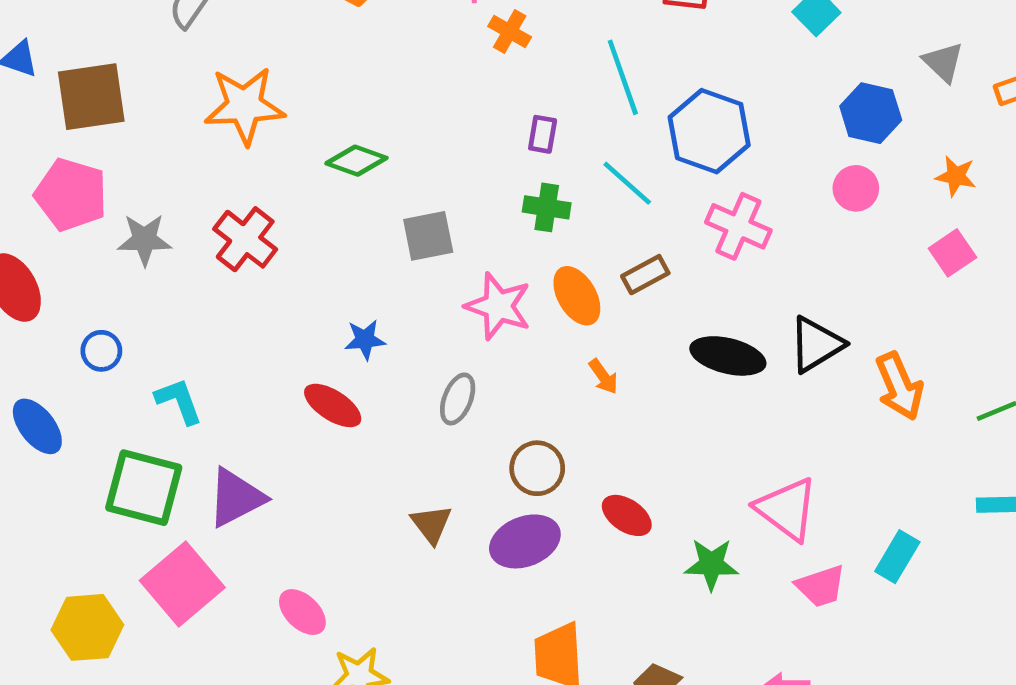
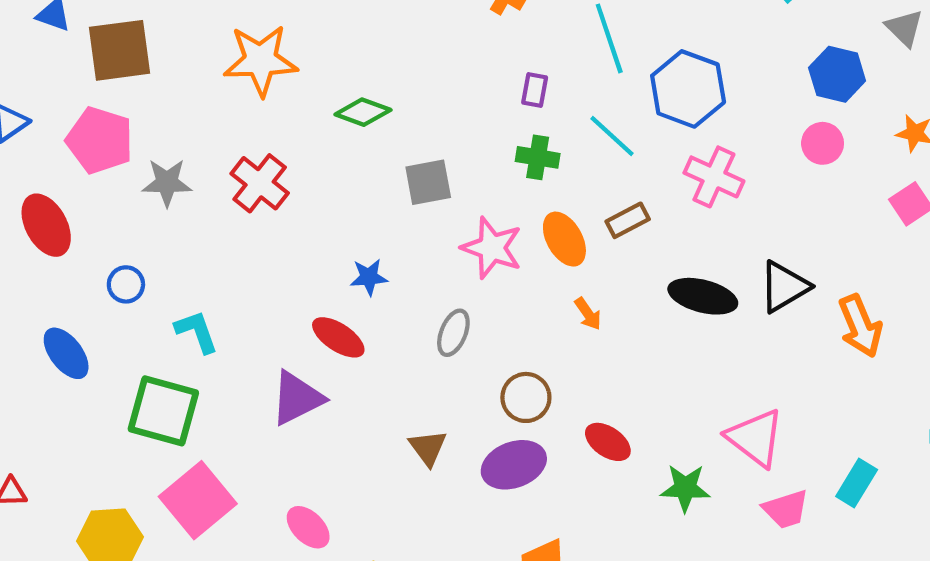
purple triangle: (236, 498) -> (297, 398), moved

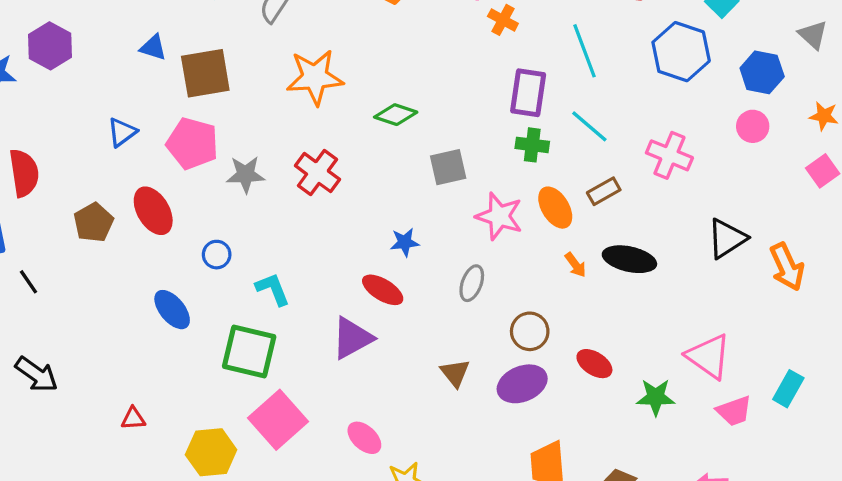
blue hexagon: (688, 89) -> (681, 52), moved
purple rectangle: (535, 90) -> (528, 93), size x1.8
black ellipse: (703, 296) -> (629, 259), moved

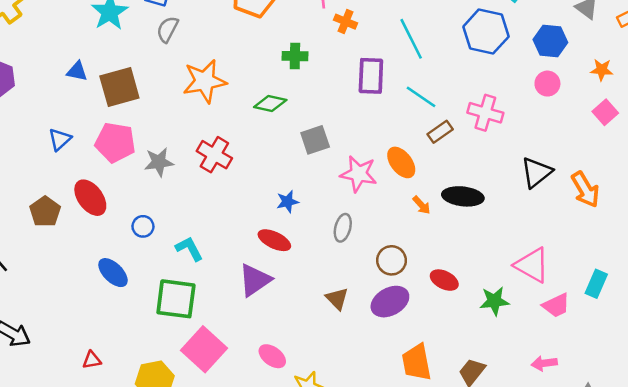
green cross: (532, 145) -> (295, 56), moved
brown rectangle: (604, 191) -> (440, 132), moved

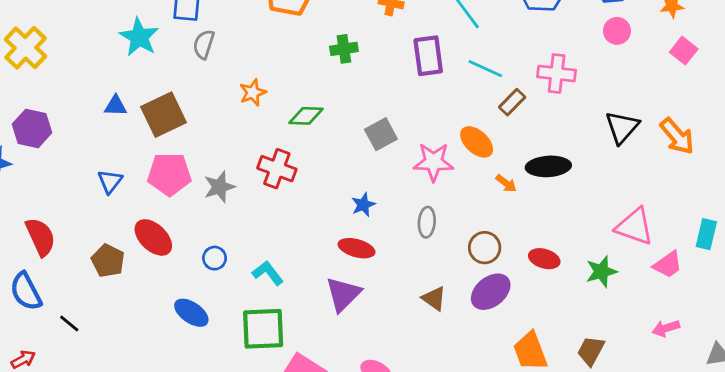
orange star: (205, 81) -> (253, 92), size x0.6
green diamond: (270, 104) -> (306, 116), moved

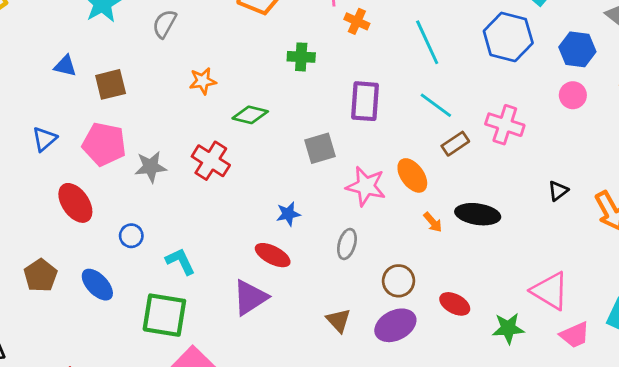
purple rectangle: (428, 56) -> (365, 101), moved
brown square: (164, 115) -> (111, 84), size x0.7
black triangle: (622, 127) -> (558, 191), size x0.6
brown pentagon: (108, 261) -> (41, 275), moved

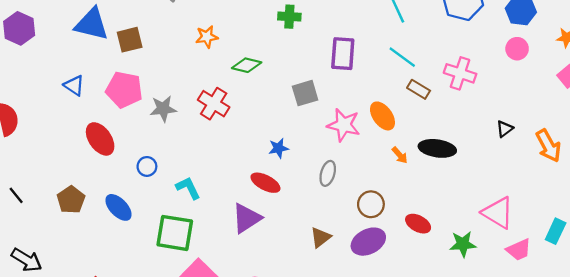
blue triangle: (65, 66) -> (92, 24), size x1.8
blue triangle: (44, 139) -> (74, 85), turned -45
brown rectangle: (455, 144) -> (419, 89), turned 65
brown triangle: (338, 320) -> (321, 237), turned 35

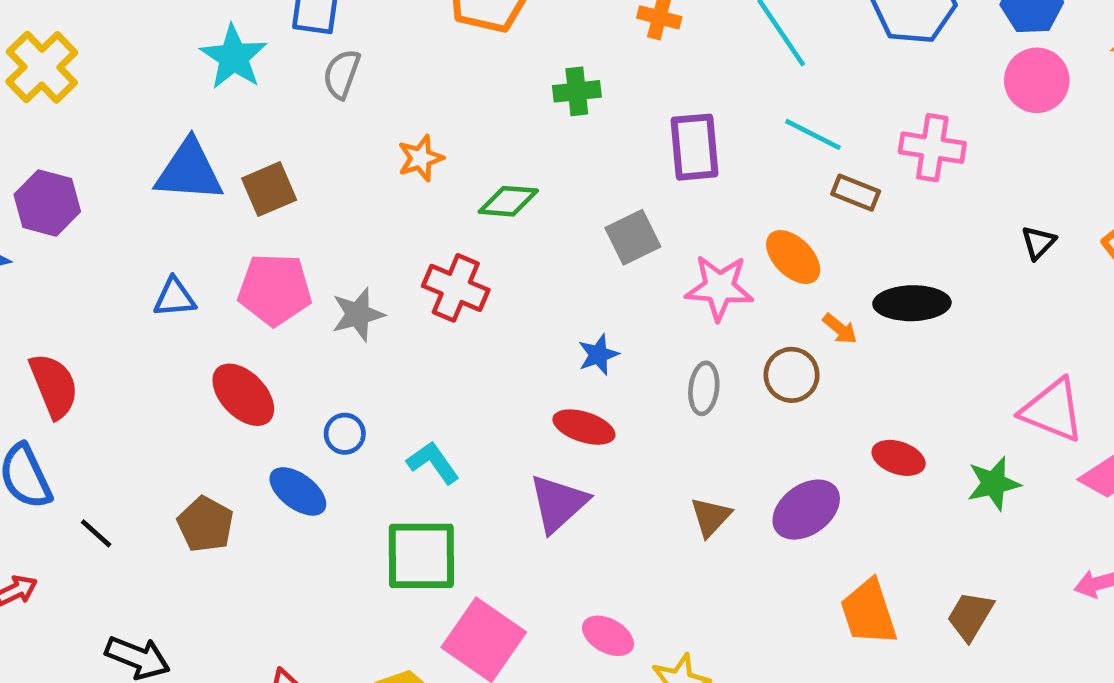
pink circle: (517, 49) -> (1037, 80), size x1.4
blue triangle: (74, 85) -> (175, 298), turned -30
brown circle: (371, 204) -> (792, 375), moved
blue ellipse: (118, 207) -> (298, 491), moved

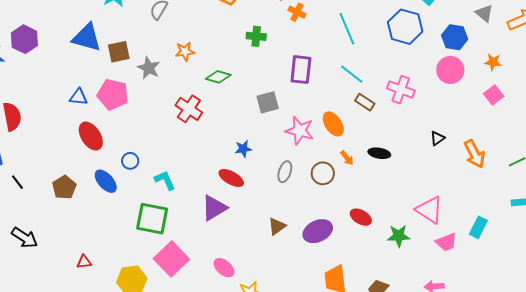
blue triangle: (175, 298) -> (78, 97), moved
black ellipse: (912, 303) -> (379, 153), size x0.7
gray star: (358, 314) -> (149, 68), moved, turned 30

